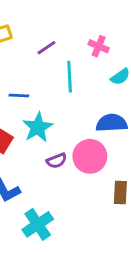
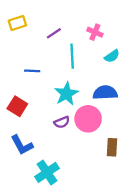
cyan star: (38, 127) -> (66, 94), moved

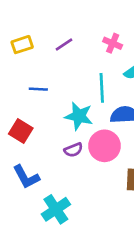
yellow rectangle: (17, 23) -> (22, 45), moved
cyan line: (72, 56) -> (102, 88), moved
cyan star: (66, 94) -> (79, 116), turned -30

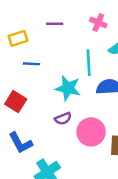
yellow rectangle: (22, 45) -> (18, 38), moved
purple line: (64, 45) -> (55, 24), turned 35
pink circle: (105, 146) -> (91, 132), moved

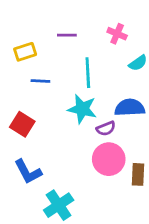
cyan line: (89, 63) -> (88, 73), moved
purple semicircle: (63, 119) -> (106, 128), moved

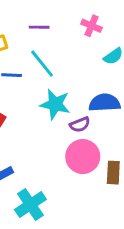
cyan line: (88, 73) -> (42, 64), moved, turned -36

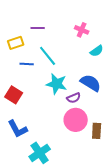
purple line: (39, 27) -> (38, 28), moved
blue semicircle: (105, 103) -> (91, 83), turned 35

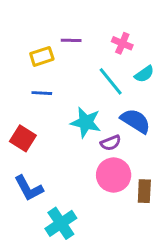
purple line: (38, 28) -> (71, 40), moved
yellow rectangle: (16, 43) -> (42, 56), moved
cyan line: (48, 56) -> (111, 81), moved

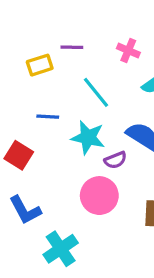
cyan line: (111, 81) -> (96, 92), moved
blue line: (42, 93) -> (48, 117), moved
pink circle: (114, 175) -> (99, 196), moved

